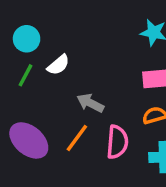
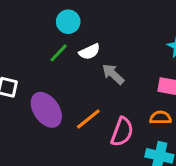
gray arrow: (90, 103) -> (113, 74), moved

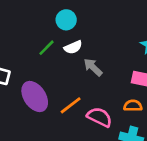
cyan circle: (68, 22) -> (66, 20), moved
pink semicircle: (122, 132) -> (100, 117), turned -85

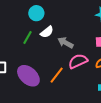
pink semicircle: (100, 117) -> (78, 61), moved, turned -36

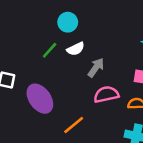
gray arrow: (65, 43) -> (96, 68), turned 84
orange line: (57, 75) -> (74, 125), moved

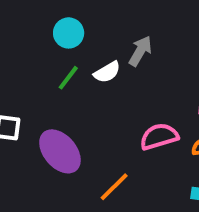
cyan circle: (68, 22) -> (69, 33), moved
gray arrow: (96, 68) -> (140, 51), moved

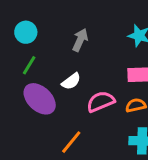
white semicircle: (107, 72) -> (71, 81), moved
purple ellipse: (60, 151) -> (40, 99), moved

